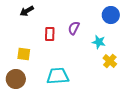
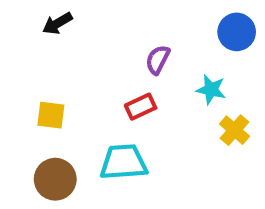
red rectangle: (50, 34) -> (141, 107), moved, turned 64
brown circle: (16, 79) -> (55, 179), moved

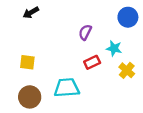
red rectangle: (141, 107) -> (92, 62), moved

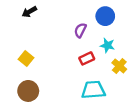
blue circle: (128, 17) -> (105, 16), moved
yellow square: (27, 62) -> (26, 58), turned 32
cyan trapezoid: (67, 88) -> (93, 90), moved

